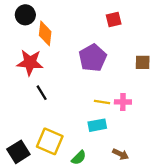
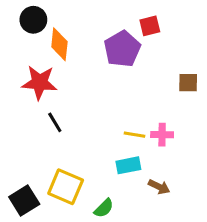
purple pentagon: (93, 58) -> (122, 49), moved
brown arrow: (121, 154) -> (159, 187), moved

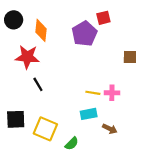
black circle: (33, 20) -> (14, 20), moved
black square: (24, 201) -> (16, 119), moved, turned 30

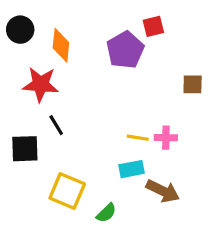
black square: (16, 119) -> (25, 149), moved
brown arrow: (110, 129) -> (163, 191), size x1.5

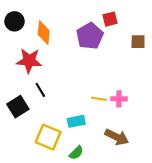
brown square: (193, 84) -> (138, 42), moved
black square: (25, 149) -> (18, 107), turned -30
cyan rectangle: (131, 169) -> (76, 121), moved

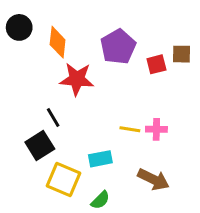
red square: (110, 19) -> (156, 64), moved
red star: (29, 61) -> (77, 79), moved
black square: (18, 107) -> (40, 146), moved

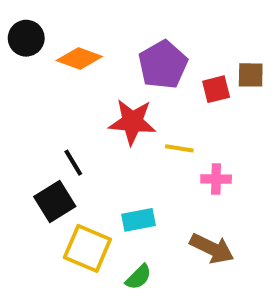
orange diamond: (58, 42) -> (79, 59), turned -76
red star: (77, 79) -> (132, 122), moved
yellow line: (130, 129) -> (179, 148), moved

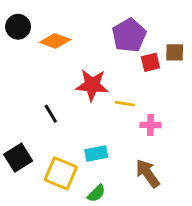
purple pentagon: (163, 65) -> (129, 35), moved
black square: (55, 201) -> (18, 158), moved
brown arrow: (212, 248) -> (148, 173), turned -152

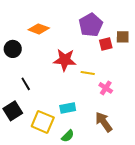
black circle: (18, 27) -> (13, 49), moved
black line: (51, 114) -> (26, 84), moved
pink cross: (150, 125) -> (106, 88), turned 32

